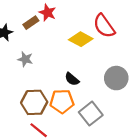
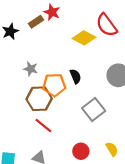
gray star: (25, 59) -> (31, 69), moved
black semicircle: (72, 79) -> (75, 76), turned -152
orange pentagon: (62, 101) -> (54, 85), moved

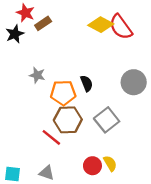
red star: (52, 12) -> (25, 13), moved
yellow diamond: (84, 38) -> (101, 25), moved
brown hexagon: (39, 99) -> (68, 120), moved
yellow semicircle: (112, 149) -> (110, 163), moved

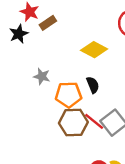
yellow diamond: (101, 25) -> (94, 50), moved
red line: (51, 137) -> (94, 121), moved

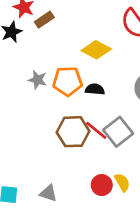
black semicircle: (93, 85) -> (95, 89), turned -63
orange pentagon: (69, 95) -> (68, 81), moved

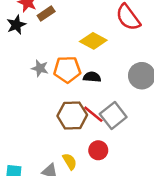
yellow semicircle: (122, 182) -> (70, 161), moved
red circle: (102, 185) -> (98, 150), moved

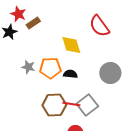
yellow diamond: (93, 41) -> (71, 45), turned 45
red line: (93, 114) -> (71, 104), turned -30

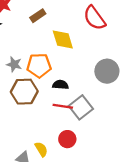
brown rectangle: (33, 23) -> (38, 16), moved
black semicircle: (70, 74) -> (60, 85), moved
brown hexagon: (54, 105) -> (24, 92), moved

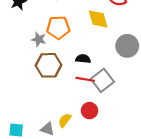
yellow diamond: (63, 39) -> (98, 19), moved
orange pentagon: (39, 65) -> (58, 28), moved
yellow semicircle: (41, 149) -> (65, 120), turned -112

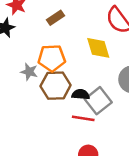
brown hexagon: (49, 65) -> (56, 86), moved
gray square: (102, 80) -> (98, 101), moved

